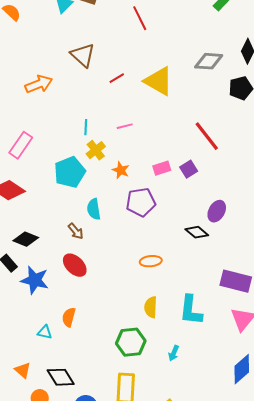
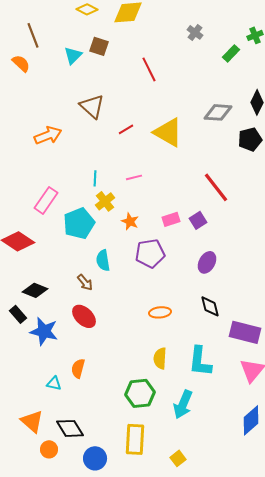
pink rectangle: (21, 145) -> (46, 200), moved
purple ellipse: (217, 211) -> (207, 262), moved
black diamond: (197, 232) -> (210, 306), moved, turned 35
cyan arrow: (174, 353) -> (183, 404), size x1.8
orange triangle: (23, 370) -> (32, 421), size x1.4

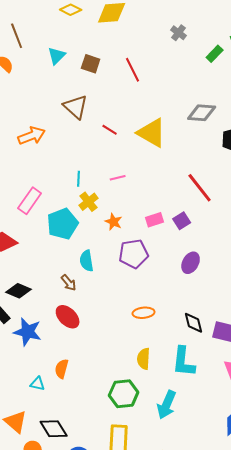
brown square: (99, 46) -> (91, 64), moved
red line: (126, 129) -> (110, 130), turned 63
black diamond: (210, 306) -> (194, 323), moved

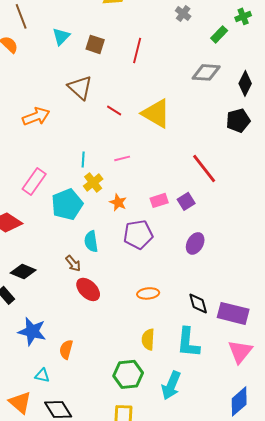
red line: (133, 70) -> (137, 50), turned 40
gray diamond: (202, 113) -> (206, 72), moved
red ellipse: (68, 317) -> (88, 289), moved
blue star: (28, 332) -> (32, 331), moved
cyan triangle: (38, 384) -> (42, 375), moved

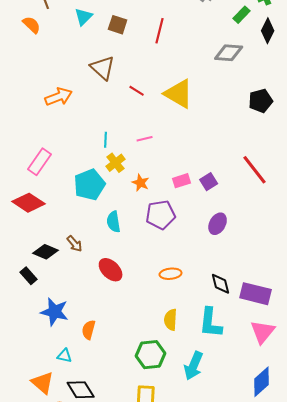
black diamond: (245, 83) -> (268, 31), moved
red line: (204, 168) -> (255, 170), moved
pink rectangle: (34, 181) -> (40, 162), moved
brown arrow: (73, 263) -> (75, 244), moved

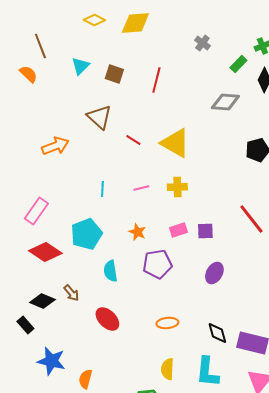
yellow cross: (116, 163) -> (177, 187), moved, turned 36
purple square: (209, 182) -> (205, 231), turned 30
red diamond: (29, 203) -> (45, 252), moved

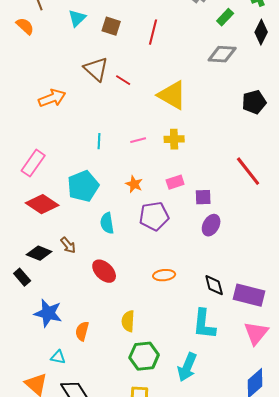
green rectangle: (238, 64) -> (225, 17), moved
red line: (133, 140) -> (123, 80), moved
purple square: (205, 231) -> (203, 197), moved
yellow semicircle: (167, 369) -> (128, 321), moved

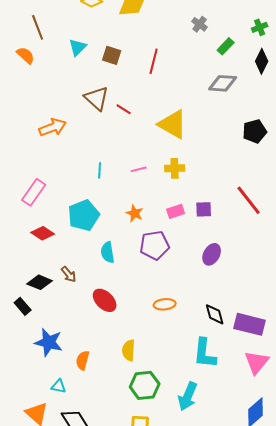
purple square: (203, 197) -> (204, 209), moved
red diamond: (42, 204) -> (43, 233), size x0.7

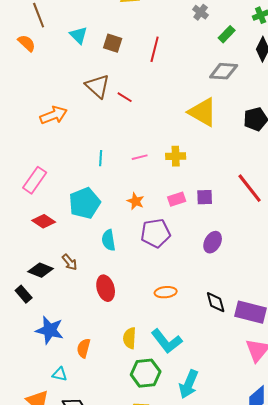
cyan triangle: (78, 47) -> (79, 35), turned -30
yellow triangle: (173, 124) -> (203, 112), moved
red ellipse: (105, 300) -> (106, 288), turned 30
cyan L-shape: (205, 353) -> (167, 341), moved, turned -44

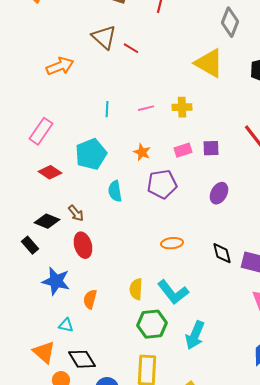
gray diamond: (224, 71) -> (230, 22), turned -72
red ellipse: (106, 288) -> (83, 245), moved

